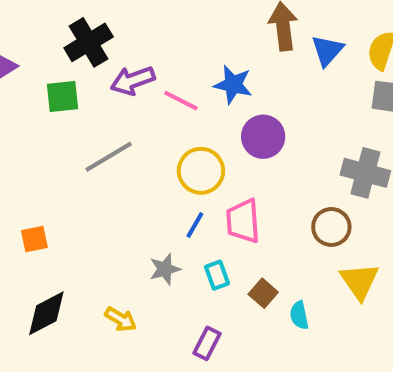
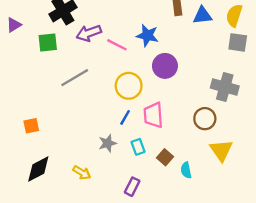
blue triangle: (327, 50) -> (202, 15), turned 42

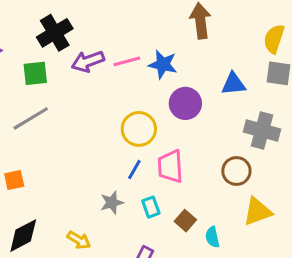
blue triangle: (202, 15) -> (233, 84), moved
pink line: (117, 45) -> (127, 61), moved, turned -42
gray line: (75, 78) -> (31, 118), moved
yellow triangle: (221, 150) -> (257, 212), turned 45

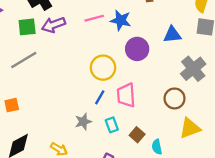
purple arrow: (88, 61) -> (53, 25), moved
gray cross: (262, 130) -> (193, 69), turned 35

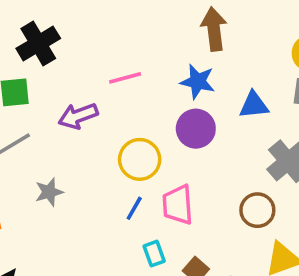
blue star: (121, 20) -> (198, 82), moved
purple arrow: (53, 25) -> (78, 116), moved
gray star: (83, 122) -> (49, 192), moved

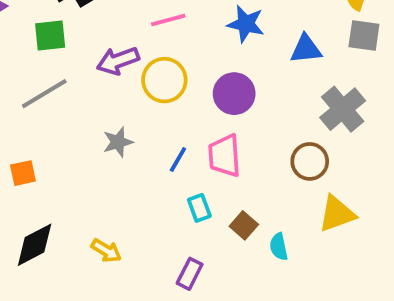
purple circle: (196, 129) -> (234, 94), moved
yellow circle: (140, 159) -> (164, 80), moved
gray star: (49, 192) -> (118, 142), moved

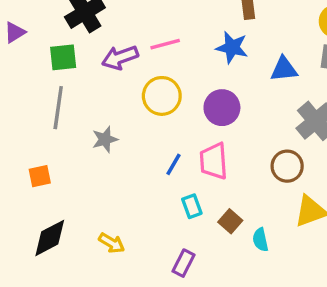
purple arrow: (118, 61) -> (120, 57), moved
gray line: (44, 94) -> (58, 108), turned -51
gray star: (118, 142) -> (105, 139), moved

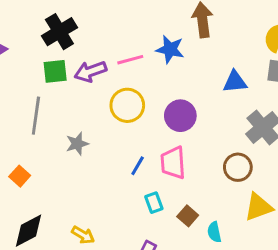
blue star: (232, 47) -> (170, 49), moved
green square: (63, 57) -> (55, 71), moved
orange square: (40, 176) -> (20, 176), turned -36

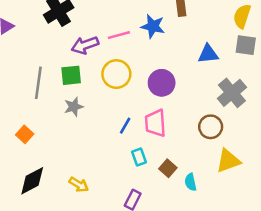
green square: (55, 71) -> (71, 75), moved

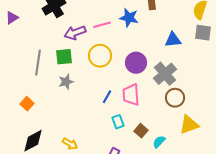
gray cross: (232, 93) -> (165, 74), moved
cyan semicircle: (190, 182) -> (159, 142), turned 56

